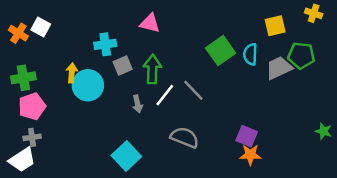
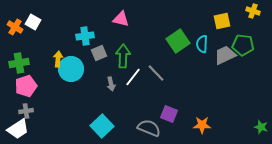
green star: (324, 131) -> (261, 127), moved
purple square: (247, 136) -> (169, 114), moved
gray semicircle: (185, 137) -> (149, 128), moved

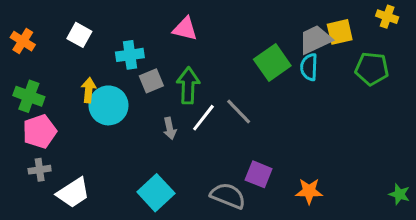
white square: (33, 22) -> (79, 35), moved
gray trapezoid: (225, 55) -> (315, 40), moved
green cross: (19, 63) -> (29, 96), turned 30
white trapezoid: (18, 129) -> (73, 193), moved

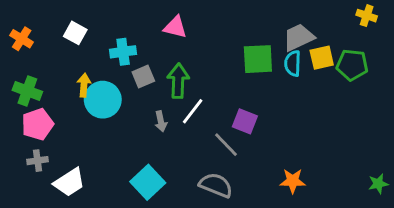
yellow square: (340, 32) -> (322, 58), moved
green square: (272, 63) -> (258, 59), turned 32
gray line: (239, 112) -> (226, 145), moved
purple square: (259, 174) -> (245, 121), moved
green star: (399, 194) -> (378, 184), turned -30

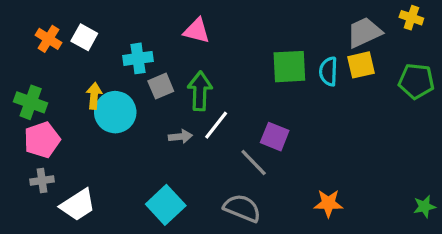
gray trapezoid: (298, 37) -> (364, 32), moved
orange cross: (22, 39) -> (48, 39), moved
green pentagon: (352, 65) -> (416, 81), moved
gray arrow: (161, 121) -> (180, 137), turned -84

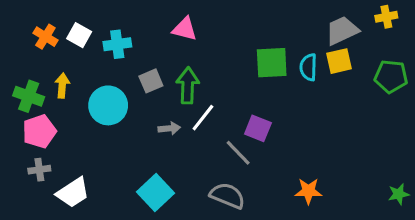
yellow cross: (411, 18) -> (386, 17), turned -30
cyan cross: (138, 58) -> (117, 44), moved
yellow arrow: (94, 96) -> (62, 86), moved

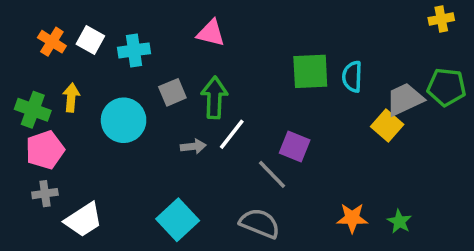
gray trapezoid: (342, 31) -> (405, 99), moved
yellow square: (339, 61) -> (387, 126), moved, turned -36
green star: (399, 194) -> (399, 222), moved, turned -30

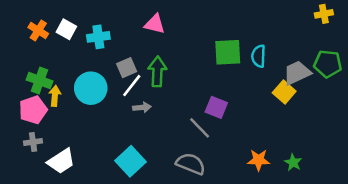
yellow arrow: (71, 98) -> (55, 96), moved
green cross: (33, 110) -> (39, 80), moved
white line: (232, 134) -> (132, 86), moved

